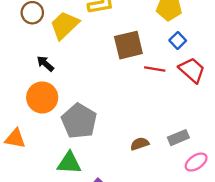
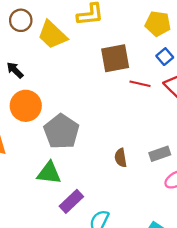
yellow trapezoid: (65, 25) -> (52, 35), turned -96
black arrow: (45, 64) -> (15, 70), moved
brown semicircle: (140, 144) -> (121, 158), turned -84

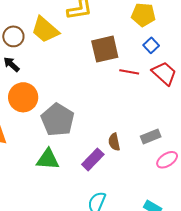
brown circle: (21, 20) -> (13, 36), moved
purple rectangle: (71, 201) -> (93, 159), moved

